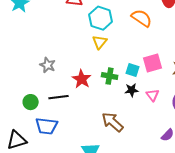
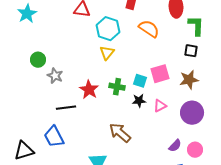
pink triangle: (153, 95) -> (160, 106), turned 40
green circle: (31, 102) -> (38, 60), moved
blue trapezoid: (47, 126) -> (54, 137), turned 55

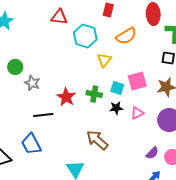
orange semicircle: (149, 29) -> (126, 36), turned 115
yellow triangle: (107, 53) -> (104, 60), moved

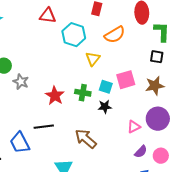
pink triangle: (137, 113) -> (134, 127), moved
black line: (43, 115) -> (44, 127), moved

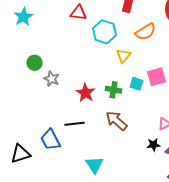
black star: (105, 107) -> (153, 145), moved
brown arrow: (86, 139) -> (116, 121), moved

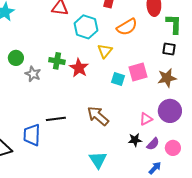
green cross: (113, 90) -> (57, 61), moved
red star: (85, 93) -> (79, 68), moved
blue trapezoid: (50, 140) -> (32, 135), turned 30
cyan triangle: (94, 165) -> (98, 160), moved

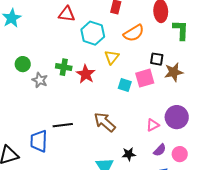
black square: (169, 49) -> (157, 59), moved
brown star: (167, 78) -> (174, 72), moved
black star: (135, 140) -> (129, 154), moved

